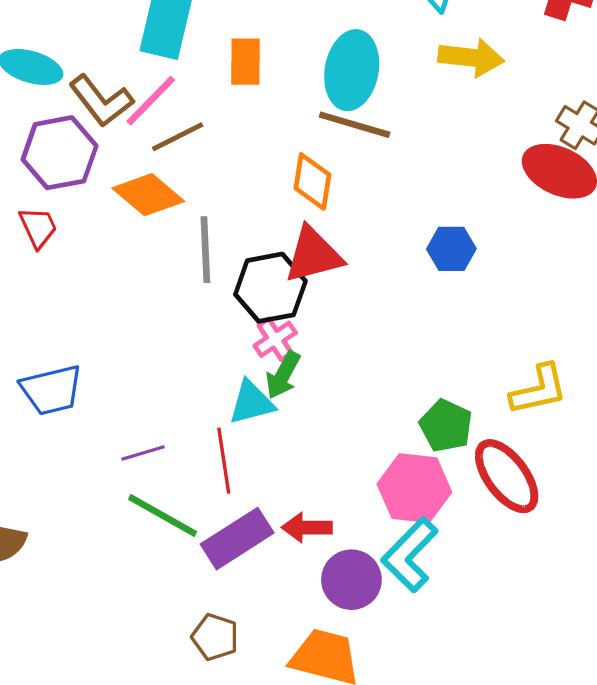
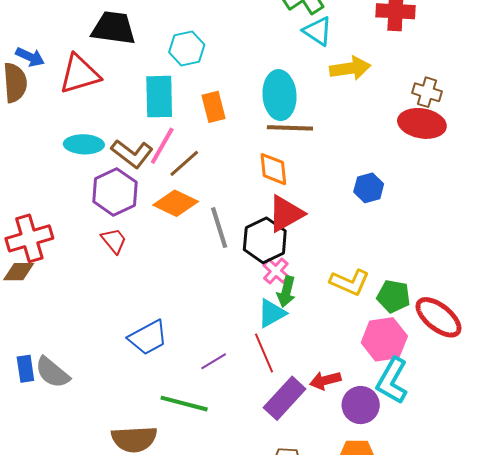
yellow L-shape: (539, 390) -> (350, 282), moved, turned 51
green line: (163, 515) -> (184, 404), moved

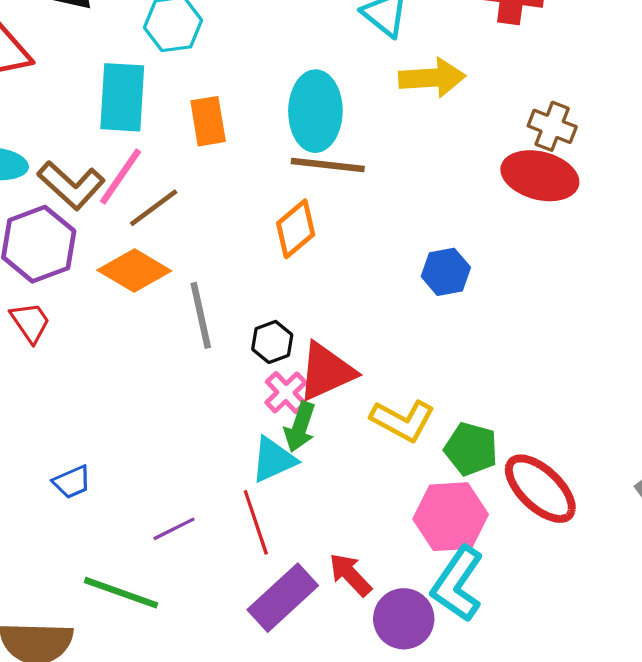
orange diamond: (273, 169) -> (296, 229), turned 51
red triangle: (286, 214) -> (326, 372), moved
black hexagon: (265, 240) -> (272, 342), size x0.6
blue trapezoid: (148, 338) -> (72, 482), size x0.6
red arrow: (325, 380) -> (350, 575), turned 56

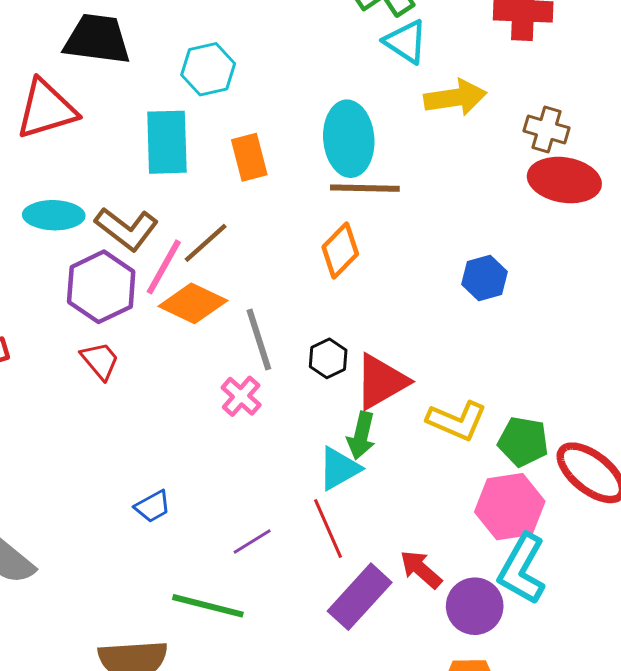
brown cross: (552, 126) -> (546, 129), moved
pink line: (120, 176) -> (164, 267), moved
pink cross: (286, 393) -> (241, 396), moved

